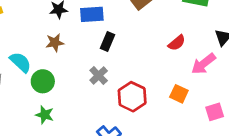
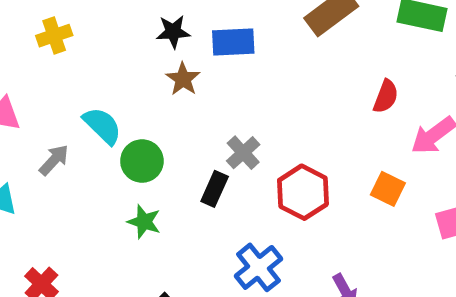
black rectangle: (107, 41) -> (215, 189), moved
brown star: (55, 43) -> (183, 79), moved, turned -30
red semicircle: (177, 43) -> (386, 96), turned -30

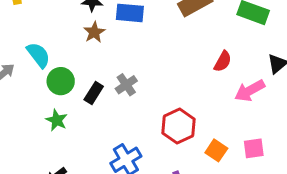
black rectangle: (215, 189) -> (94, 93), moved
orange square: (388, 189) -> (216, 150), moved
red hexagon: (303, 192) -> (178, 126), moved

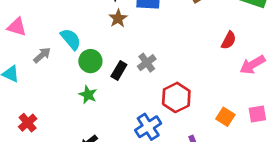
red hexagon: (178, 126) -> (176, 97), moved

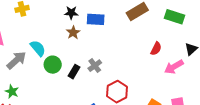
gray arrow: (42, 55) -> (16, 60), size x1.5
green star: (88, 95) -> (12, 92), moved

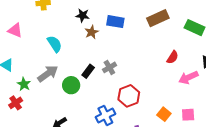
black star: (71, 13) -> (83, 15), moved
gray arrow: (16, 60) -> (48, 74), moved
green circle: (53, 65) -> (71, 85), moved

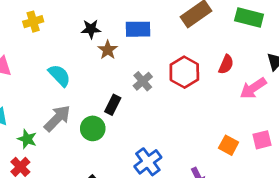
gray cross: (109, 67) -> (143, 81), moved
red hexagon: (129, 96) -> (184, 72), moved

